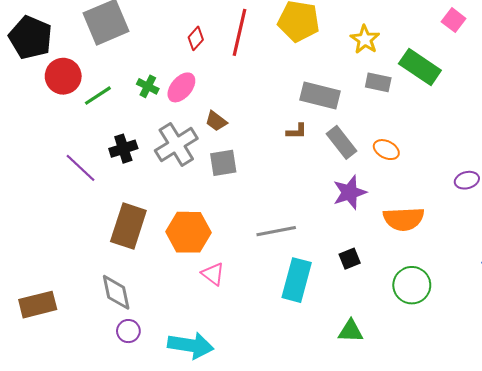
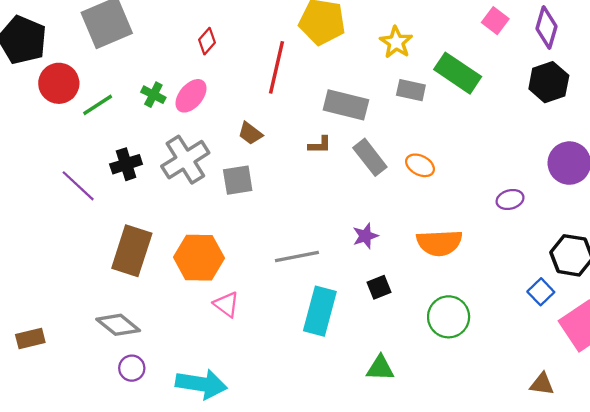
red line: (240, 32) -> (276, 67), moved
brown trapezoid: (216, 121) -> (250, 133), moved
purple star: (350, 192) -> (365, 236), moved, size x0.7
gray diamond: (116, 292) -> (118, 325), turned -39
brown rectangle: (38, 305) -> (30, 339), size x0.7

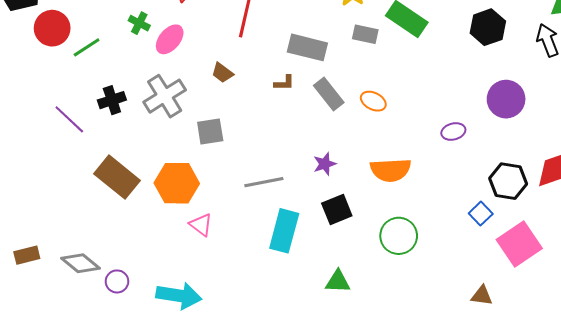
green cross: (153, 95) -> (139, 23), moved
gray square: (238, 180) -> (210, 132), moved
brown rectangle: (132, 251) -> (117, 177), turned -69
black square: (379, 287) -> (337, 210), size x1.4
gray diamond: (118, 325) -> (80, 263), moved

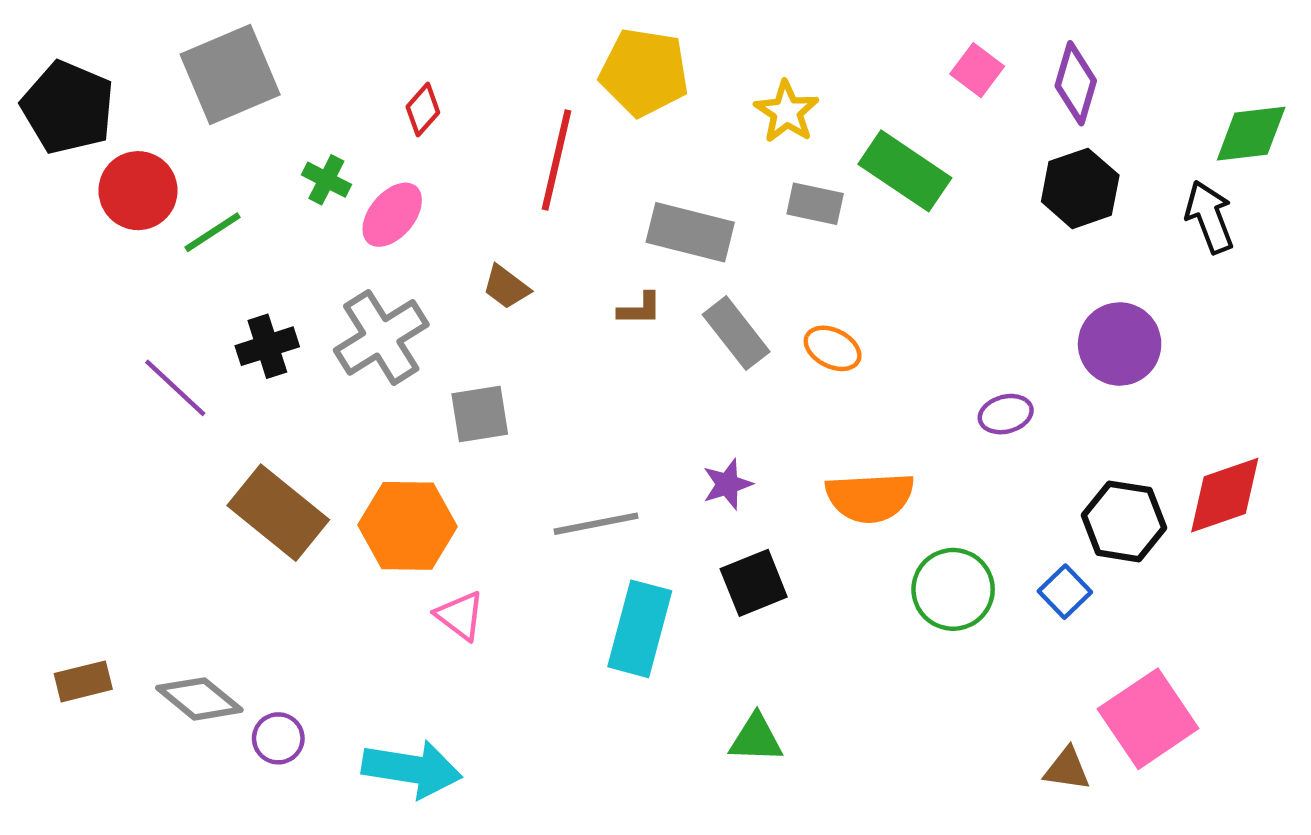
green circle: (399, 236) -> (953, 589), moved
pink square: (519, 244) -> (1148, 719), moved

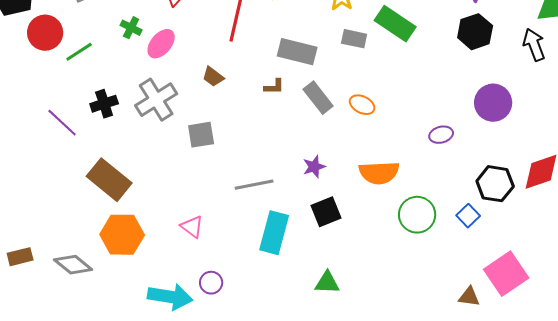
orange hexagon: (408, 526) -> (122, 235), moved
purple circle: (278, 738) -> (211, 283), moved

